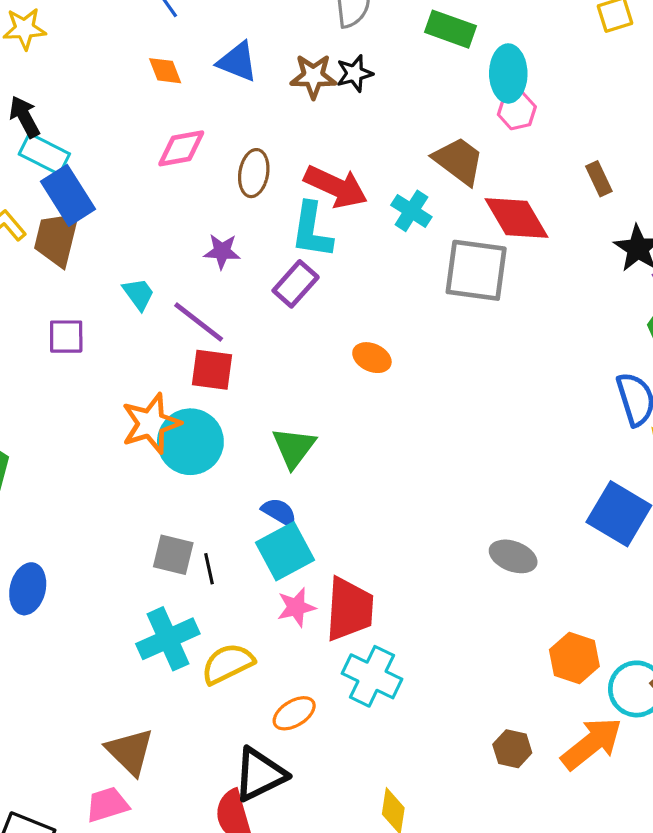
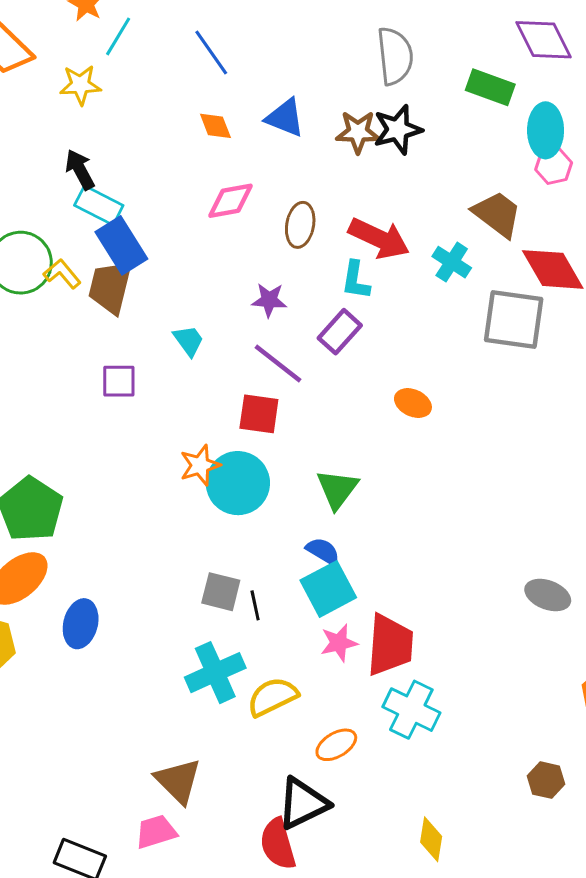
black star: (355, 73) -> (398, 130), size x1.4
cyan L-shape: (312, 230) -> (356, 280), size x0.7
purple line: (199, 322) -> (278, 363), moved
orange star: (151, 423) -> (200, 465), size x0.7

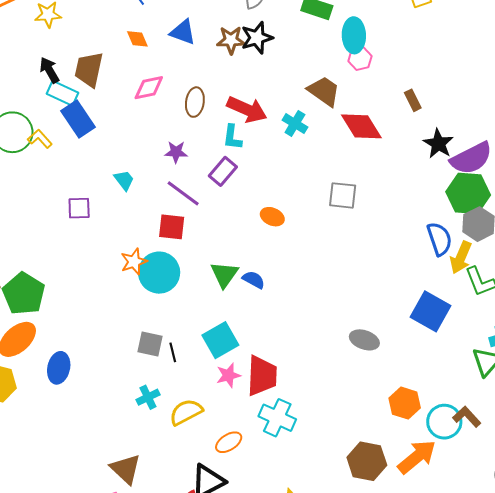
brown trapezoid: (110, 287) -> (89, 69), moved
gray square: (514, 320) -> (343, 195), moved, size x0.7
blue semicircle: (323, 551) -> (254, 280), moved
cyan cross: (215, 673) -> (148, 397), size x0.6
brown hexagon: (546, 780) -> (367, 461), size x1.6

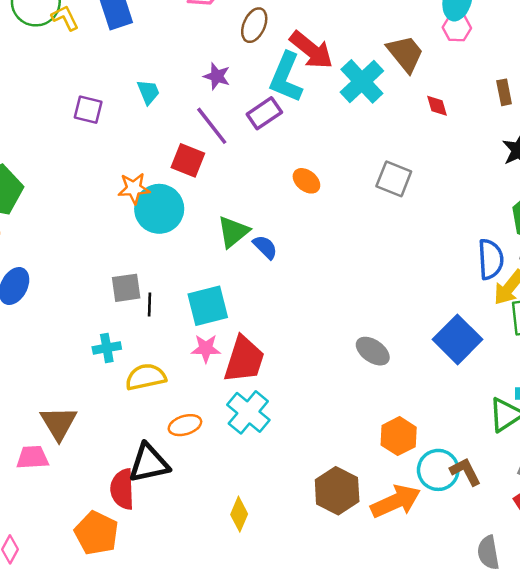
cyan cross: (295, 124) -> (362, 81), size x1.5
red diamond: (361, 126) -> (437, 106), size x0.5
cyan L-shape: (232, 137) -> (286, 77), size x1.6
gray square: (150, 344) -> (126, 288), turned -36

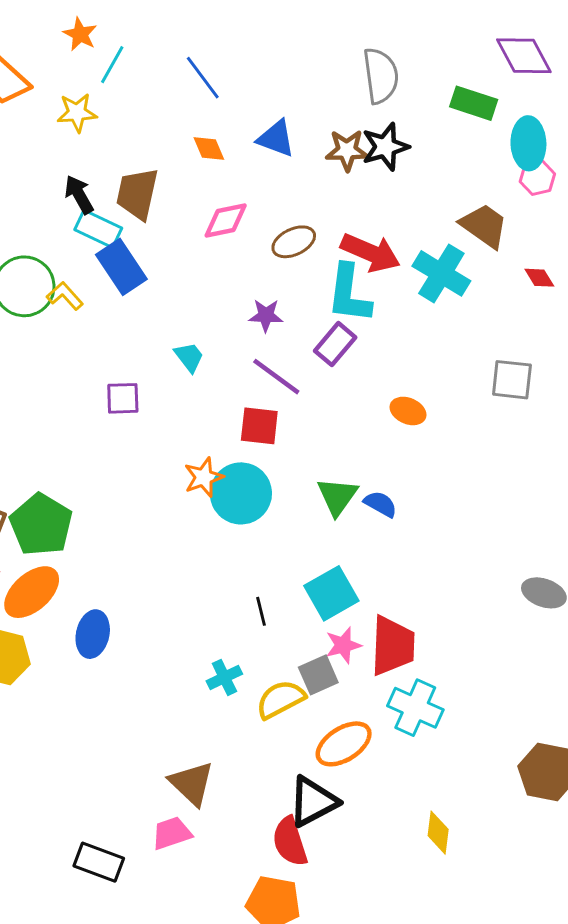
brown ellipse: (254, 25) -> (294, 242), turned 56
gray square: (126, 288) -> (318, 675), moved
orange ellipse: (185, 425) -> (344, 744), size x1.4

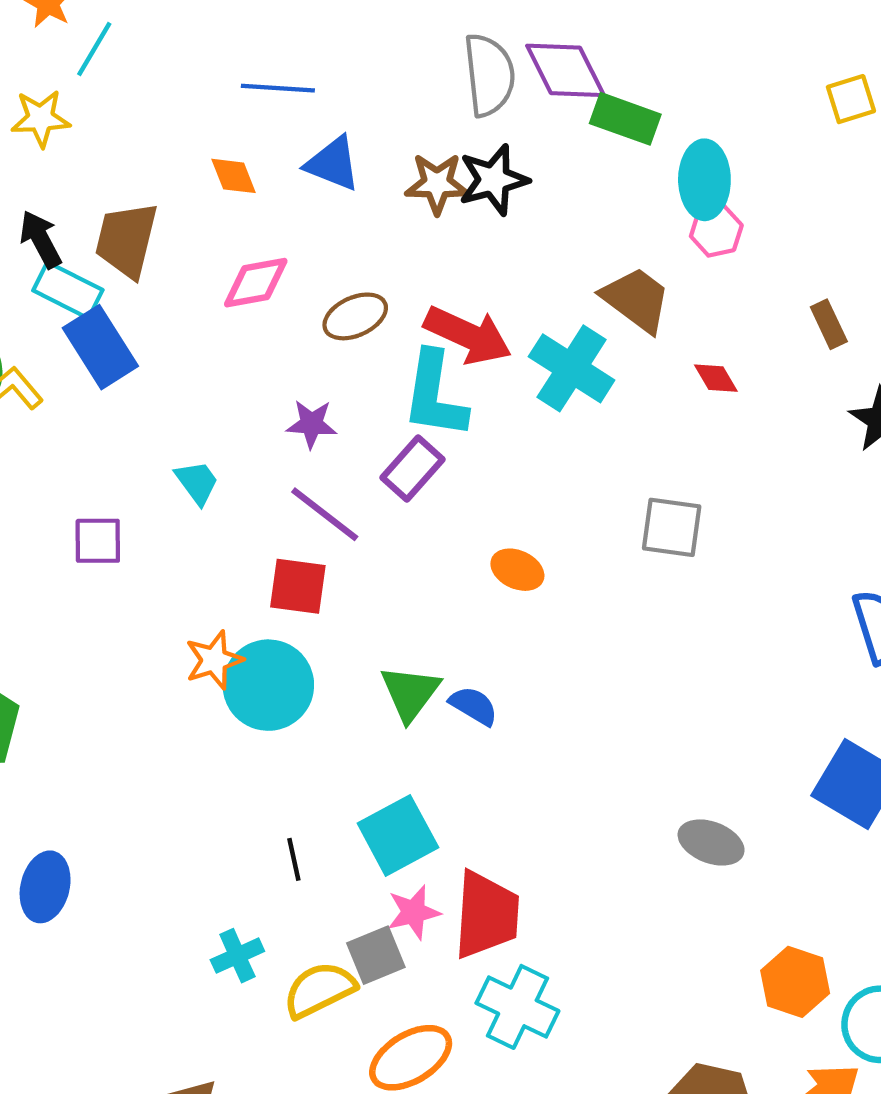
purple diamond: (524, 56) -> (565, 70), moved
blue line: (203, 78) -> (278, 88), moved, turned -51

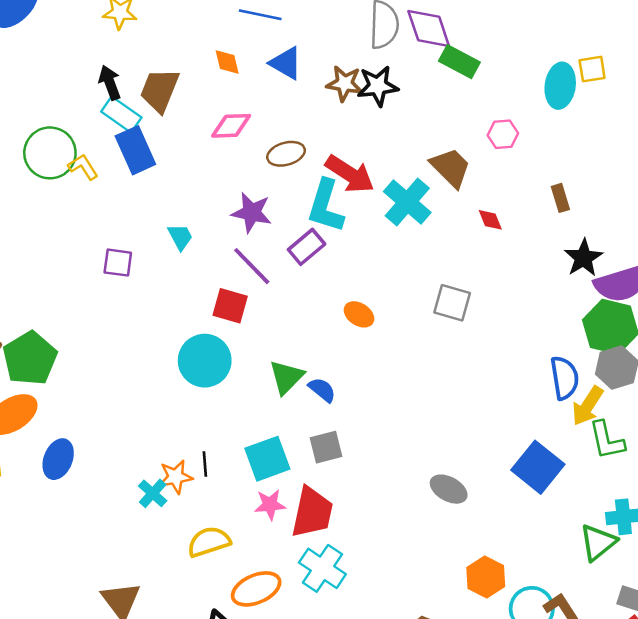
cyan ellipse: (704, 180) -> (560, 86), moved
purple star: (312, 424) -> (252, 213), size x1.4
orange star: (214, 660) -> (176, 477), moved
gray square: (376, 955) -> (326, 447), moved
cyan cross: (237, 956) -> (153, 493), moved, turned -32

